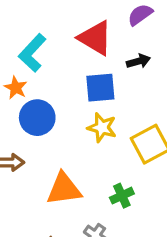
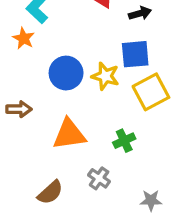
blue square: (100, 88) -> (135, 54), moved
blue circle: (37, 118) -> (66, 73), moved

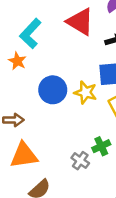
orange triangle: (69, 134) -> (24, 155), moved
gray cross: (99, 178) -> (80, 161), moved

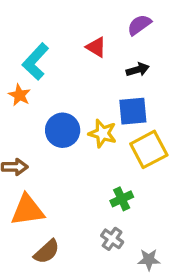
red triangle: (80, 22) -> (96, 47), size x0.6
gray cross: (80, 161) -> (112, 239), moved

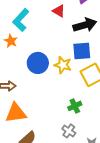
black arrow: (138, 70) -> (85, 25), size x1.6

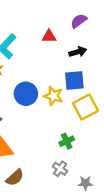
red triangle: (59, 11) -> (49, 36), turned -32
black arrow: (85, 25) -> (78, 52), size x0.7

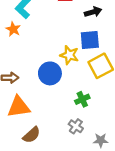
blue circle: (26, 94) -> (50, 73), moved

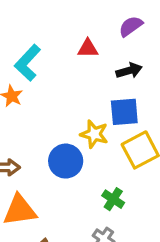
green cross: (82, 99) -> (113, 199), turned -32

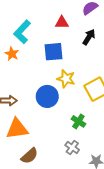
black arrow: (129, 71) -> (89, 37), turned -42
blue square: (124, 112) -> (53, 52), moved

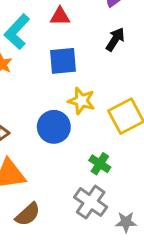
red triangle: (62, 22) -> (60, 16), moved
gray cross: (72, 147) -> (91, 202), size x1.5

